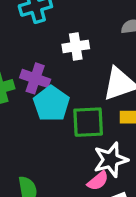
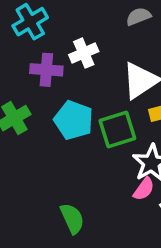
purple cross: (35, 78) -> (46, 70), moved

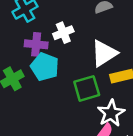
cyan pentagon: (74, 120) -> (45, 67), moved

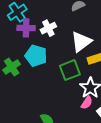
purple cross: (36, 44) -> (26, 28), moved

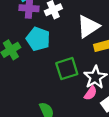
green square: (70, 70) -> (67, 69), moved

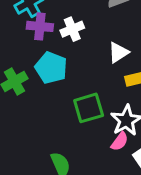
white triangle: (88, 27) -> (118, 52), size x0.7

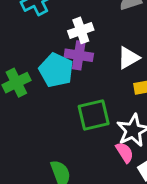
purple cross: (40, 26) -> (79, 55), moved
pink semicircle: (120, 141) -> (125, 152), turned -72

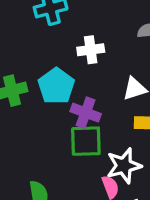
purple cross: (79, 55) -> (86, 113), moved

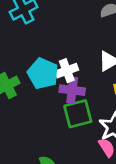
white cross: (91, 50) -> (67, 71), moved

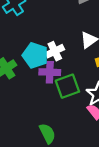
purple cross: (72, 90) -> (50, 72), moved

